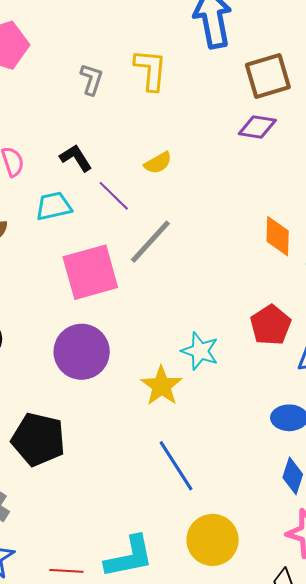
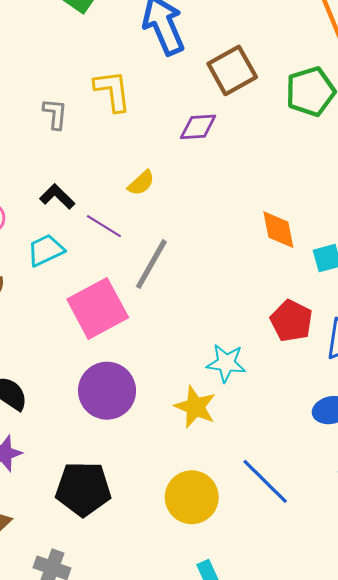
purple diamond: (257, 127) -> (198, 127), moved
blue line: (176, 466) -> (265, 481), moved
yellow circle: (213, 540) -> (192, 497), moved

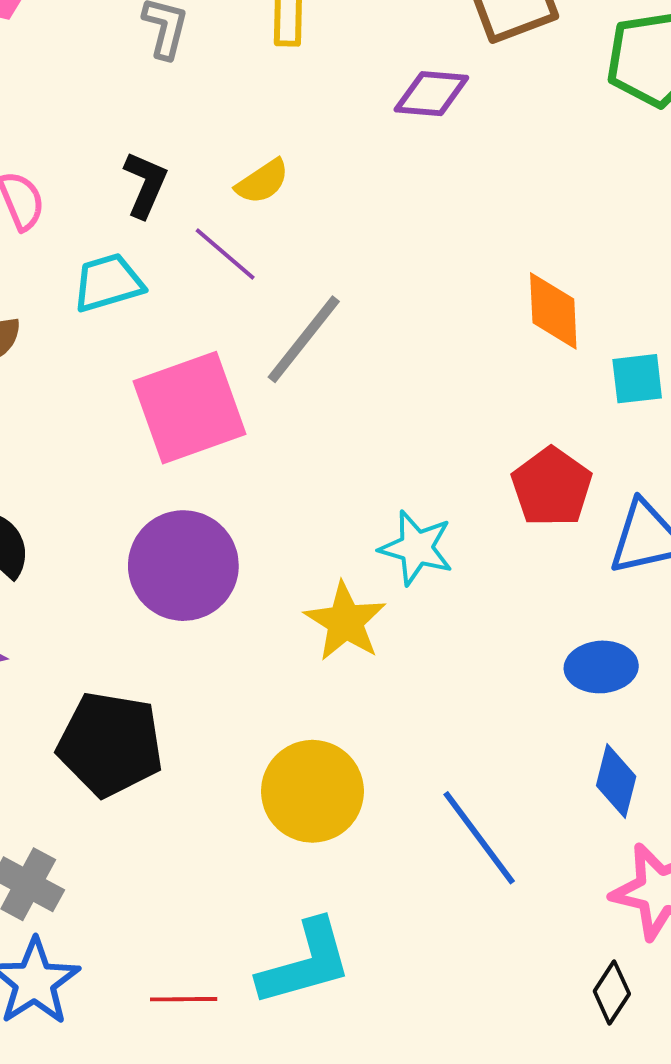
yellow semicircle: (141, 183) -> (262, 182), moved
black L-shape: (57, 197) -> (145, 184), turned 60
blue line: (265, 481) -> (479, 838), moved

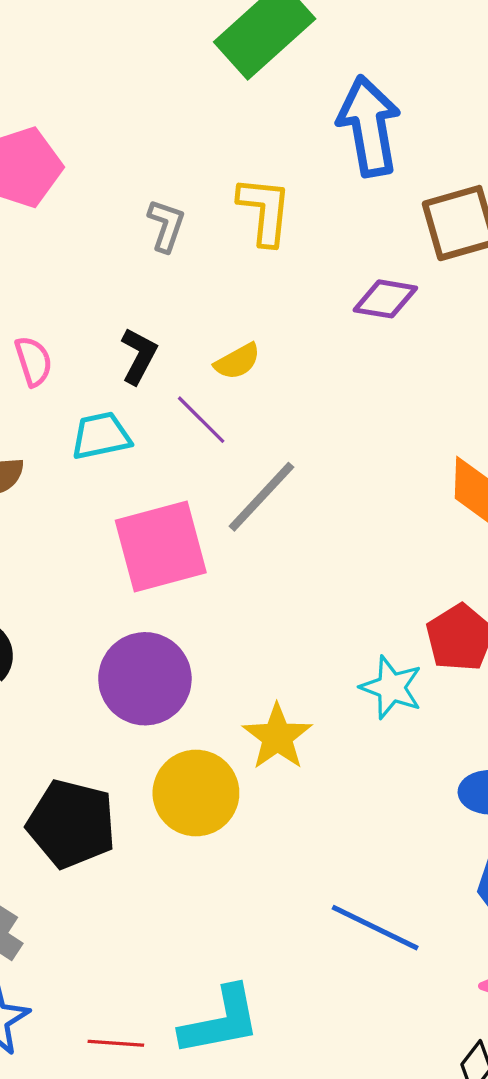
cyan star: (416, 548) -> (391, 687), moved
yellow circle: (312, 791) -> (196, 793), moved
blue line: (479, 838) -> (375, 928), turned -32

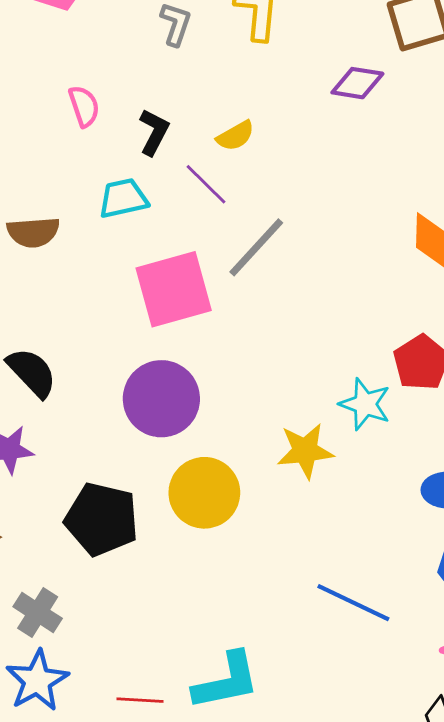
pink semicircle: (33, 361) -> (84, 106), moved
yellow star: (277, 737) -> (305, 451), moved, turned 30

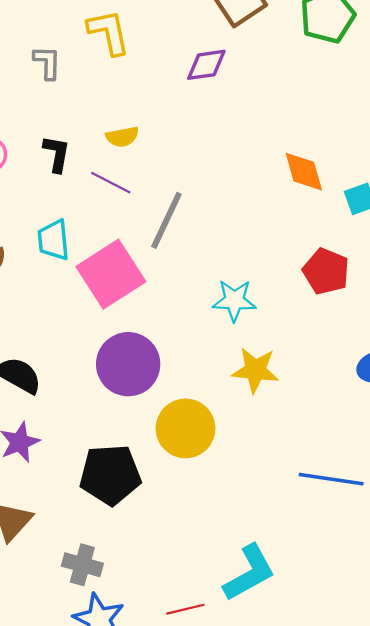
yellow semicircle: (235, 136) -> (122, 137), turned 36
cyan trapezoid: (123, 198) -> (54, 240), moved, turned -66
cyan star: (365, 404) -> (234, 300), moved
yellow star: (305, 451) -> (255, 370), turned 30

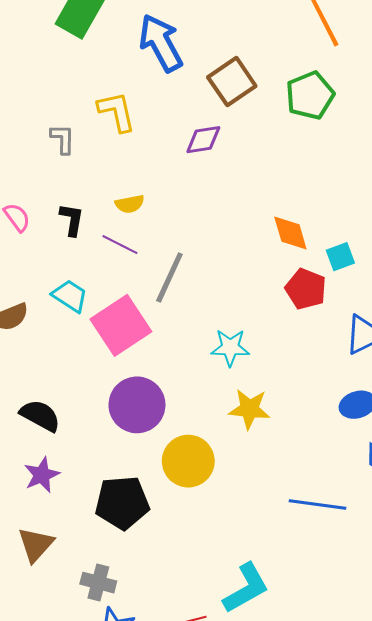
cyan trapezoid: (54, 240) -> (70, 296), turned 129
red pentagon: (326, 271) -> (306, 289), moved

